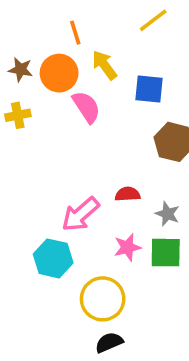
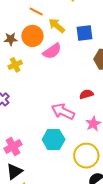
orange line: (75, 33) -> (36, 11), turned -32
pink semicircle: (86, 107) -> (52, 51), turned 102
pink arrow: (80, 214) -> (63, 112), turned 80

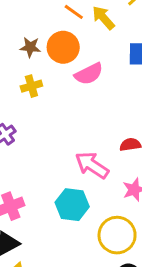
yellow arrow: (57, 26) -> (103, 18), moved

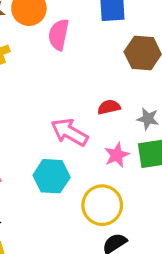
pink semicircle: (89, 74) -> (59, 35), turned 132

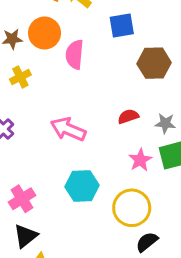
pink arrow: (70, 132) -> (68, 129), moved

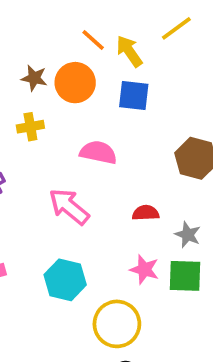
blue square: (122, 25) -> (134, 96), moved
pink semicircle: (75, 55) -> (98, 152), moved, turned 80
pink star: (140, 160) -> (144, 270), turned 30

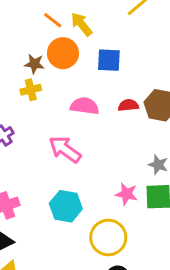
orange line: (93, 40) -> (53, 20), moved
yellow arrow: (129, 51) -> (81, 24), moved
brown star: (34, 78) -> (34, 64), moved
red semicircle: (146, 213) -> (128, 105), moved

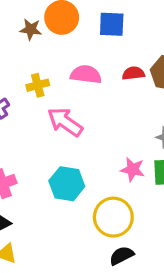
yellow cross: (31, 90) -> (38, 85), moved

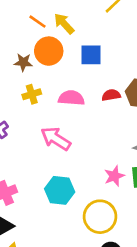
yellow cross: (38, 85) -> (32, 94), moved
pink star: (133, 170) -> (114, 176), turned -30

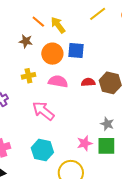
orange circle: (49, 51) -> (52, 54), moved
brown star: (23, 62) -> (26, 41), moved

